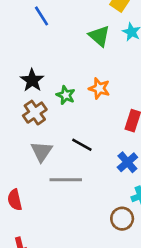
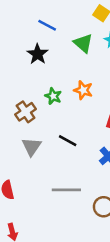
blue line: (42, 16) -> (47, 25), moved, turned -30
black star: (32, 80) -> (38, 54), moved
gray line: (66, 180) -> (66, 190), moved

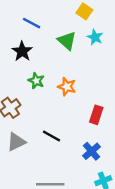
green star: (53, 96) -> (36, 81), moved
gray triangle: (32, 147) -> (16, 142), turned 30

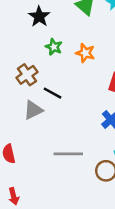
black line: (52, 136) -> (53, 93), moved

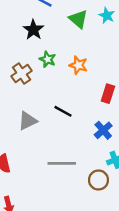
brown cross: (27, 75) -> (22, 73), moved
black line: (53, 93) -> (63, 111), moved

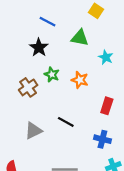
cyan star: (107, 15) -> (106, 57), moved
green triangle: (78, 19) -> (80, 38), turned -30
blue cross: (103, 130) -> (102, 139), turned -35

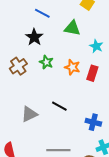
brown cross: (28, 87) -> (18, 66), moved
red rectangle: (107, 106) -> (92, 73), moved

